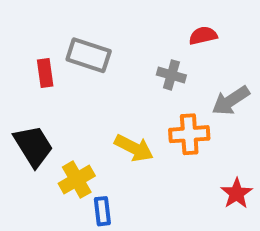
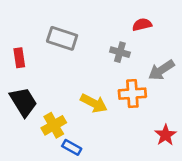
red rectangle: (45, 73) -> (19, 58), moved
blue rectangle: (102, 211) -> (72, 147), turned -54

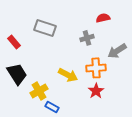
gray cross: (120, 52) -> (87, 38), turned -32
red rectangle: (19, 58) -> (14, 42), turned -32
red star: (166, 135) -> (96, 91), moved

